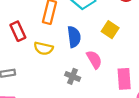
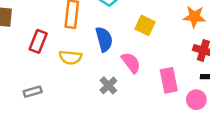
red rectangle: (18, 31) -> (38, 41), turned 54
gray cross: (73, 76) -> (108, 85), turned 32

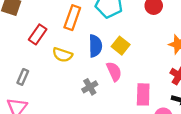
yellow square: (145, 25) -> (121, 46), moved
gray rectangle: (33, 92) -> (23, 77), turned -63

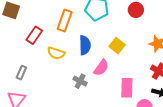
yellow square: (121, 46) -> (117, 46), moved
pink semicircle: (114, 71) -> (101, 68), turned 60
gray cross: (90, 87) -> (80, 81), turned -32

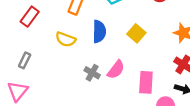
red rectangle: (34, 35) -> (30, 17), moved
pink semicircle: (101, 68) -> (116, 70), moved

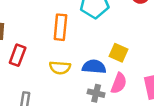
blue semicircle: (99, 31) -> (94, 67), moved, turned -70
yellow square: (136, 33) -> (119, 53), moved

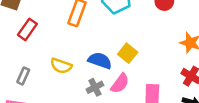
yellow semicircle: (60, 68) -> (61, 66), moved
gray cross: (96, 93) -> (95, 87), turned 35

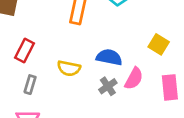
red rectangle: (27, 29) -> (25, 51), moved
yellow square: (128, 53) -> (159, 44), moved

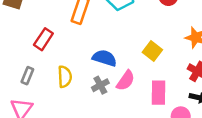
red rectangle: (25, 51) -> (43, 39), moved
yellow semicircle: (69, 68) -> (65, 77), moved, turned -110

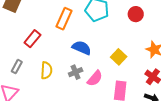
blue semicircle: (105, 58) -> (82, 48), moved
gray cross: (100, 85) -> (76, 72), moved

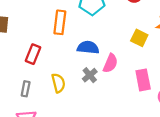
yellow square: (119, 57) -> (139, 38), moved
pink semicircle: (95, 78) -> (110, 63), moved

